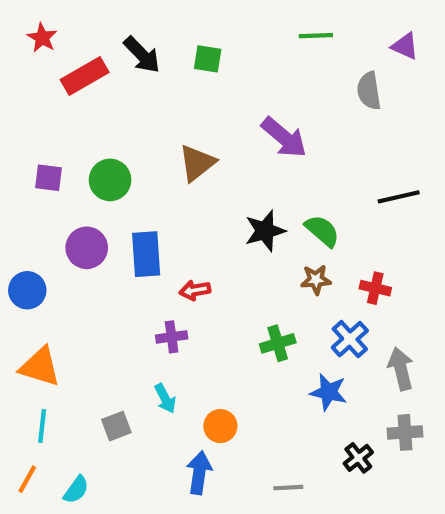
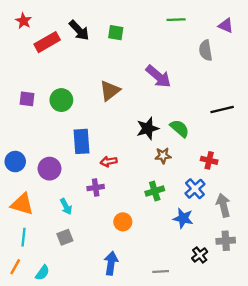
purple circle: (87, 248) -> (50, 169), moved
brown star: (316, 280) -> (163, 156), moved
cyan arrow: (165, 398) -> (66, 206), moved
orange circle: (220, 426) -> (123, 222), moved

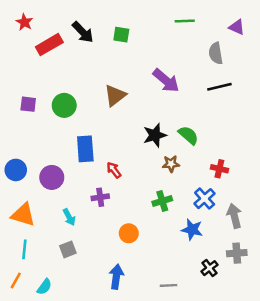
black line: (222, 109) -> (219, 87), moved
red arrow: (109, 162) -> (114, 170), turned 63

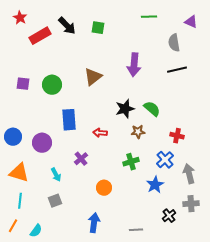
purple arrow: (166, 81) -> (134, 65), turned 55
red arrow: (114, 170) -> (100, 133), moved, turned -48
purple cross: (100, 197) -> (81, 159), turned -32
blue star: (192, 230) -> (155, 185), turned 30

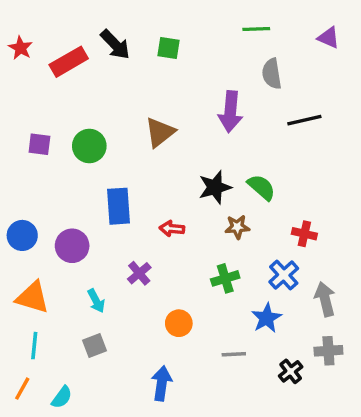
red star: (20, 18) -> (20, 48), moved
gray semicircle: (174, 43) -> (272, 74), moved
gray line: (136, 230) -> (234, 354), moved

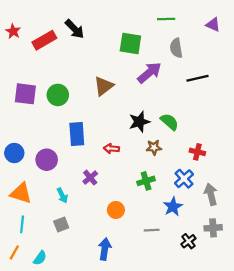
green square: (168, 48) -> (130, 44), moved, size x1.5
purple arrow: (230, 112) -> (149, 73), turned -135
purple square: (39, 144) -> (25, 94), size x1.5

